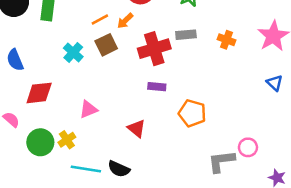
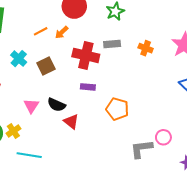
brown square: (106, 45) -> (46, 66), moved
red cross: (154, 49) -> (86, 55), turned 30
pink triangle: (88, 109) -> (31, 106), turned -35
black semicircle: (119, 169) -> (56, 105), moved

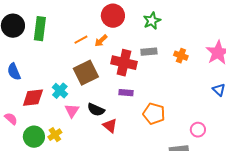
cyan cross: (19, 59) -> (60, 91), moved
brown square: (46, 66) -> (86, 73), size x1.4
pink circle: (163, 137) -> (198, 130), moved

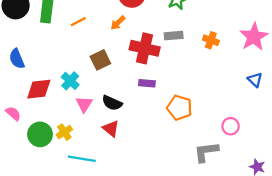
orange line: (81, 40) -> (78, 22), moved
brown square: (86, 73) -> (100, 60), size x0.7
red triangle: (110, 126) -> (111, 129), moved

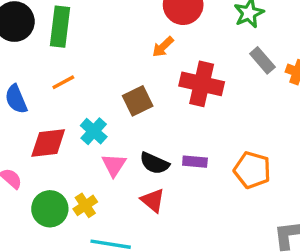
orange line: (78, 22) -> (63, 82), moved
gray rectangle: (174, 36) -> (262, 60), moved, turned 54
purple rectangle: (147, 83) -> (195, 162), moved

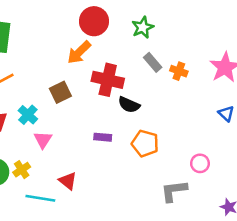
orange arrow: (163, 47) -> (79, 52), size x1.5
black semicircle: (154, 163) -> (129, 105), moved
red triangle: (153, 200) -> (68, 181), moved

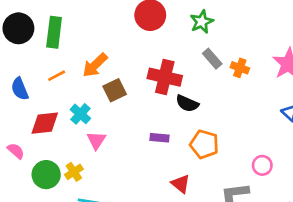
orange arrow: (79, 52) -> (95, 65), moved
red triangle: (68, 181) -> (181, 184), moved

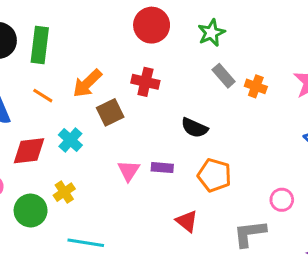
orange line: (57, 76) -> (43, 96), turned 60
red cross: (165, 77) -> (145, 82), moved, size x0.7
pink triangle: (96, 140) -> (129, 171), moved
yellow cross: (74, 172) -> (64, 192), moved

